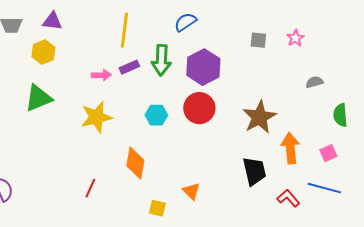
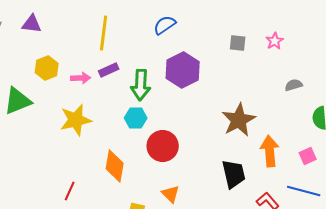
yellow hexagon: (43, 52) -> (47, 68), moved
green arrow: (161, 60) -> (141, 85), moved
red circle: (199, 108) -> (163, 146), moved

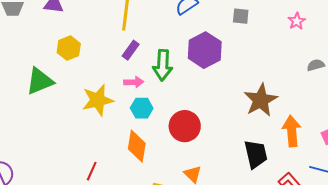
gray square: (238, 43) -> (241, 16), moved
purple rectangle: (109, 70) -> (131, 50), turned -30
pink arrow: (81, 78) -> (134, 82), moved
cyan hexagon: (136, 118) -> (142, 108), moved

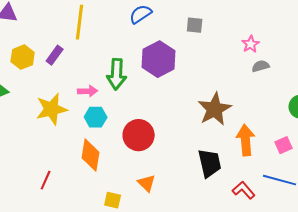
pink star: (297, 21) -> (251, 44), moved
purple rectangle: (131, 50) -> (55, 55), moved
gray semicircle: (316, 65) -> (261, 66), moved

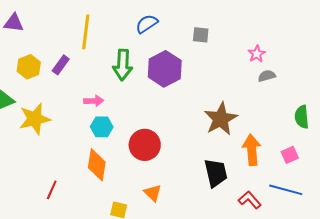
green arrow: (117, 74) -> (123, 65), moved
yellow star: (52, 109) -> (35, 119), moved

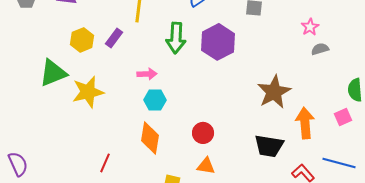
red circle: (145, 145) -> (203, 133), moved, size x0.7
pink square: (290, 155) -> (343, 117), moved
black trapezoid: (216, 173) -> (269, 146), turned 112
orange triangle: (153, 193) -> (206, 166), turned -36

